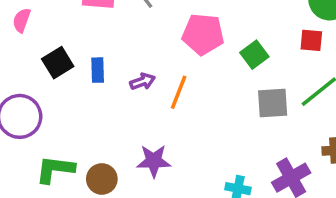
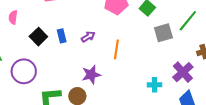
orange line: (179, 92) -> (116, 49), moved
purple star: (154, 161) -> (91, 75), moved

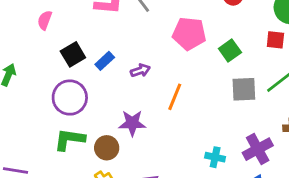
blue rectangle: (62, 36) -> (105, 61), turned 48
purple circle: (24, 71) -> (70, 98), moved

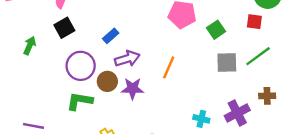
black square: (73, 54) -> (64, 28), moved
purple arrow: (140, 71) -> (127, 59), moved, size x1.5
brown circle: (107, 148) -> (107, 81), moved

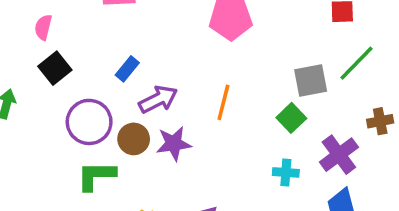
green square: (216, 30) -> (291, 118), moved

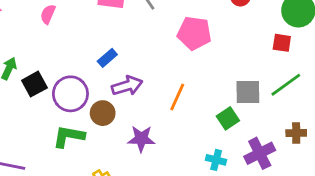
black square: (55, 68) -> (34, 84), moved
purple star: (174, 144) -> (141, 139), moved

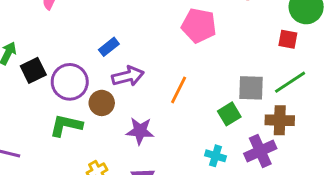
brown cross: (296, 133) -> (280, 120), moved, size x1.4

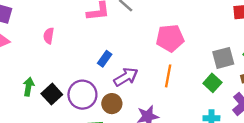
pink pentagon: (199, 25) -> (170, 38), moved

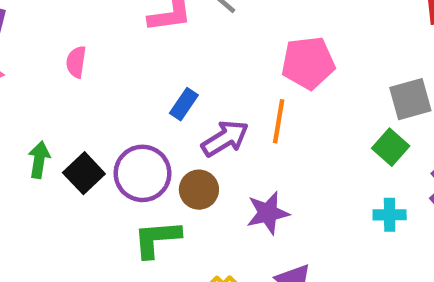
orange line: (168, 76) -> (279, 121), moved

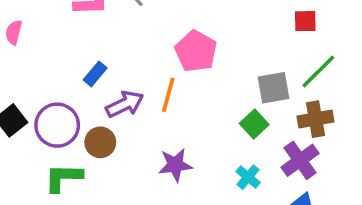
pink pentagon: (308, 63) -> (196, 51), turned 30
purple star: (268, 213) -> (175, 165), moved
cyan cross: (390, 215) -> (248, 177), turned 35

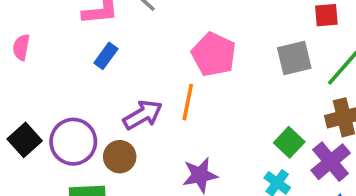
blue rectangle: (95, 74) -> (106, 56), moved
gray square: (273, 88) -> (294, 58), moved
green square: (254, 124) -> (289, 142), moved

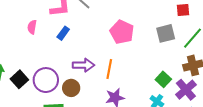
pink semicircle: (21, 47) -> (32, 27), moved
orange line: (188, 102) -> (109, 69), moved
purple arrow: (143, 115) -> (83, 65), turned 30

